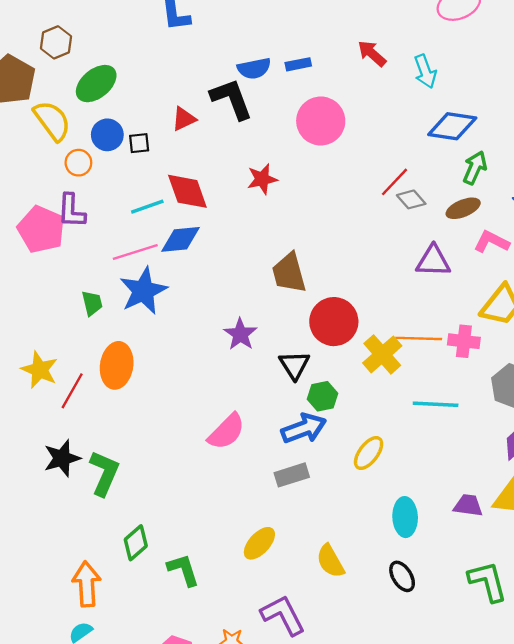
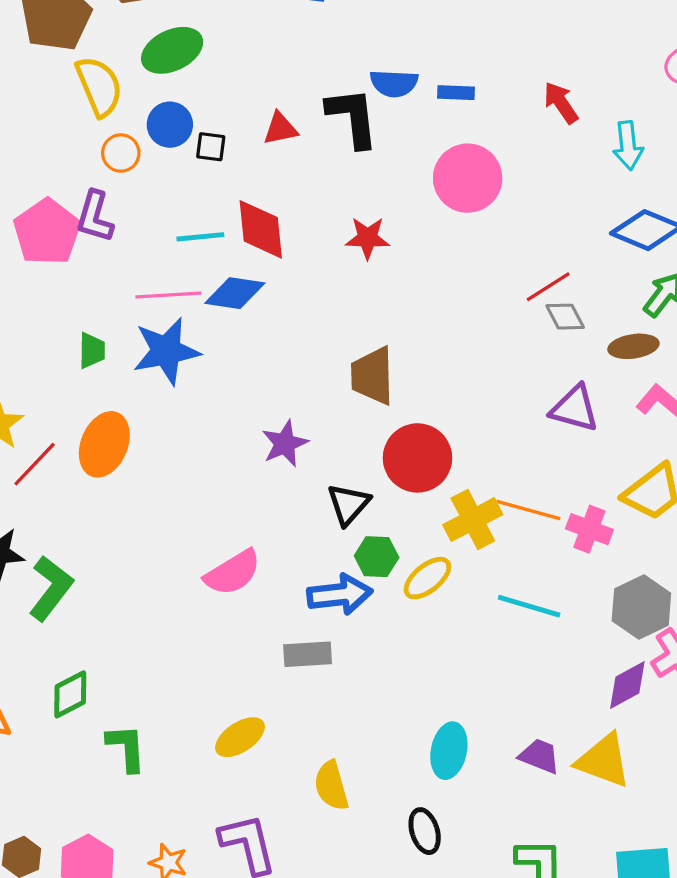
yellow ellipse: (369, 453) -> (427, 578), moved

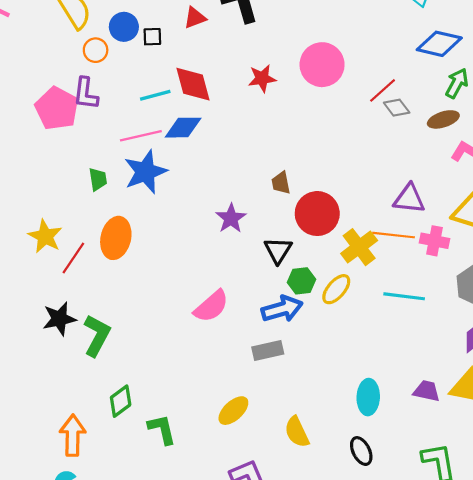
pink circle: (468, 178) -> (322, 65), moved
brown trapezoid: (372, 376) -> (281, 183), moved, size x0.6
purple triangle: (575, 409) -> (409, 199), moved

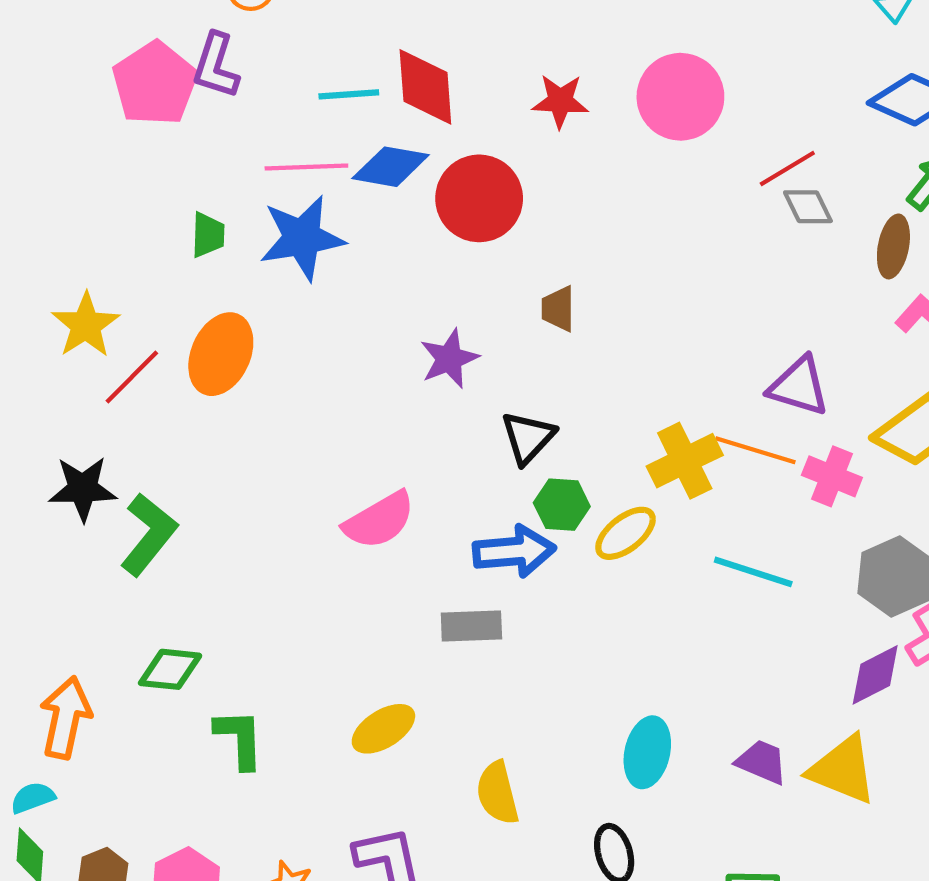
brown ellipse: (443, 119) -> (893, 246), turned -72
red circle: (317, 214) -> (479, 198), moved
green diamond: (121, 401) -> (170, 669), turned 32

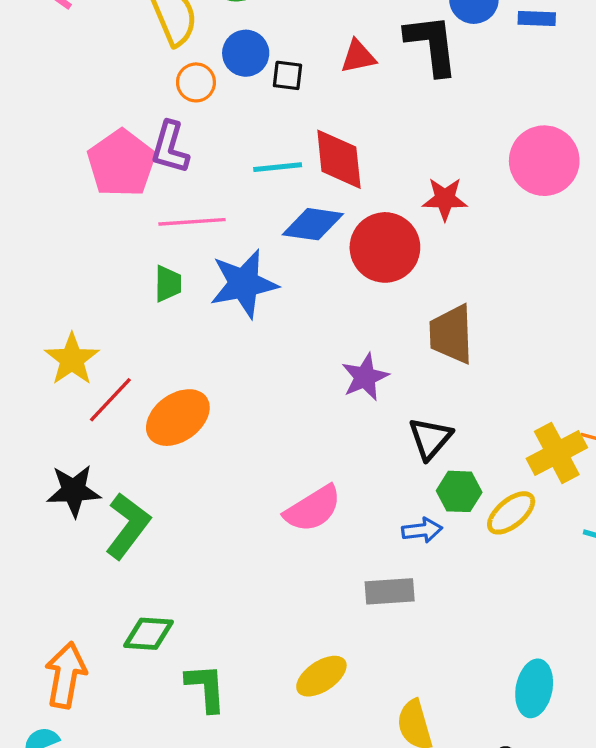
red star: (560, 101) -> (445, 199), moved
pink line: (306, 167) -> (192, 222), moved
brown trapezoid: (558, 309) -> (451, 334), size x1.6
orange ellipse: (221, 354) -> (178, 418), moved, turned 32
blue arrow: (514, 551) -> (422, 530), size x0.6

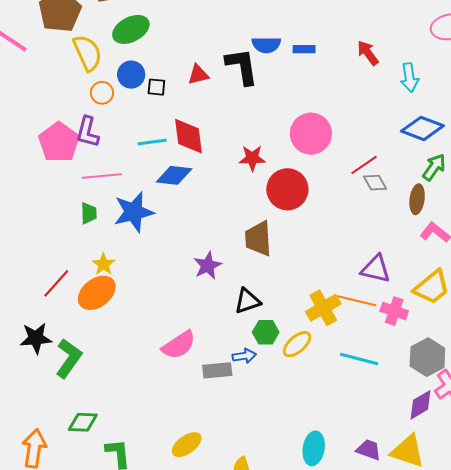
red circle: (385, 247) -> (287, 189), moved
yellow star: (72, 359) -> (104, 264), moved, size x0.7
black triangle: (430, 438) -> (248, 301), turned 32
gray rectangle: (390, 591) -> (217, 370), moved

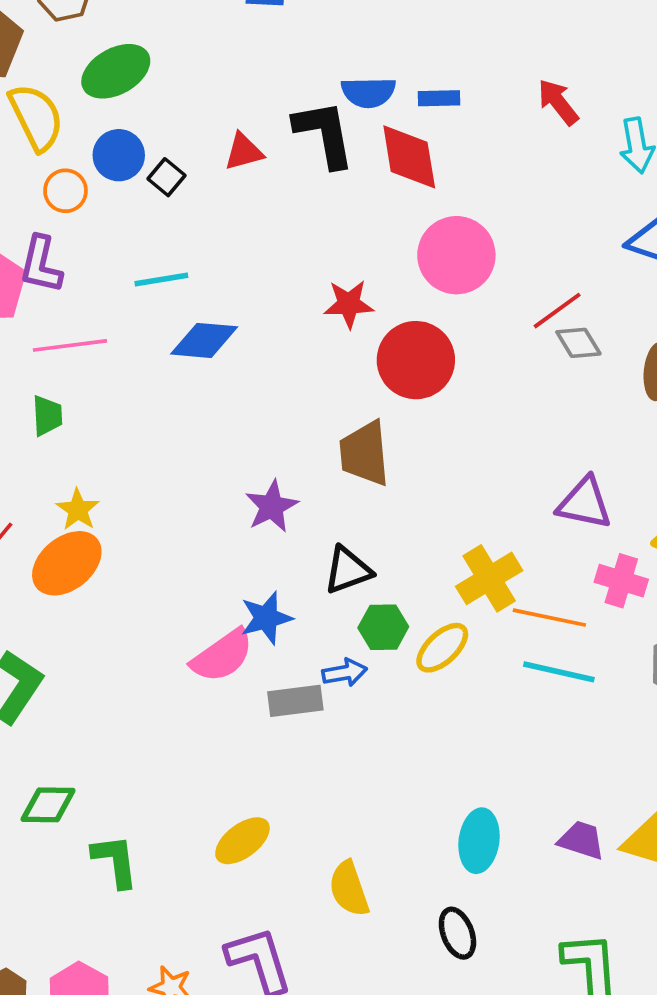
black square: (156, 87) -> (166, 177), turned 36
red diamond: (188, 136) -> (409, 157), moved
blue star: (134, 212) -> (266, 618), moved, size x0.7
orange line: (357, 301) -> (549, 618), moved

